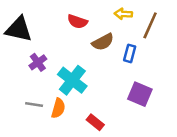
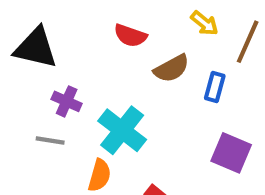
yellow arrow: (123, 14) -> (204, 23), turned -144
purple cross: (38, 62) -> (67, 101), turned -30
gray line: (34, 104) -> (50, 140), moved

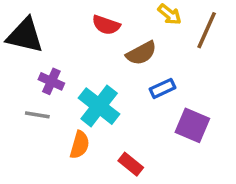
blue rectangle: (215, 87) -> (162, 88), moved, turned 50

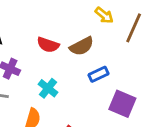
red semicircle: (106, 25) -> (48, 45), moved
cyan cross: (99, 106) -> (48, 88), size x0.6

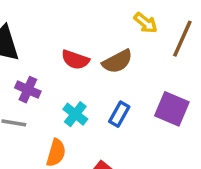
blue rectangle: (99, 74) -> (119, 114), moved, turned -36
purple square: (122, 104) -> (172, 109), moved

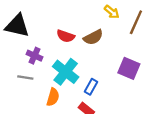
cyan cross: (75, 114) -> (66, 72), size x1.6
blue rectangle: (119, 114) -> (91, 87), moved

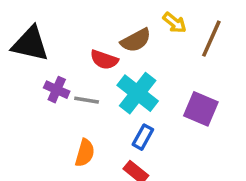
brown semicircle: (93, 37) -> (136, 40), moved
cyan cross: (66, 72) -> (138, 93), moved
gray line: (25, 78) -> (87, 100), moved

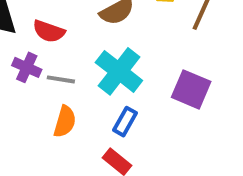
red semicircle: (104, 60) -> (49, 31), moved
orange semicircle: (85, 153) -> (65, 122), moved

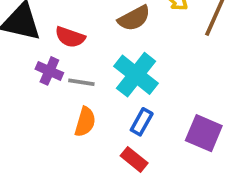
purple square: (191, 89) -> (204, 133), moved

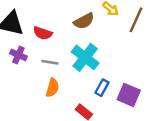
purple cross: (49, 71) -> (18, 55), moved
blue rectangle: (142, 122) -> (102, 88), moved

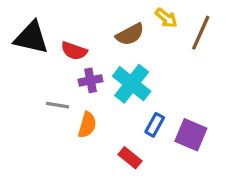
purple cross: (18, 55) -> (91, 80), moved, turned -35
gray line: (50, 62) -> (58, 105), moved

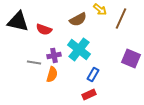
purple cross: (91, 80) -> (54, 55), moved
purple square: (191, 135) -> (131, 58), moved
red rectangle: (130, 158) -> (89, 94), moved, turned -64

